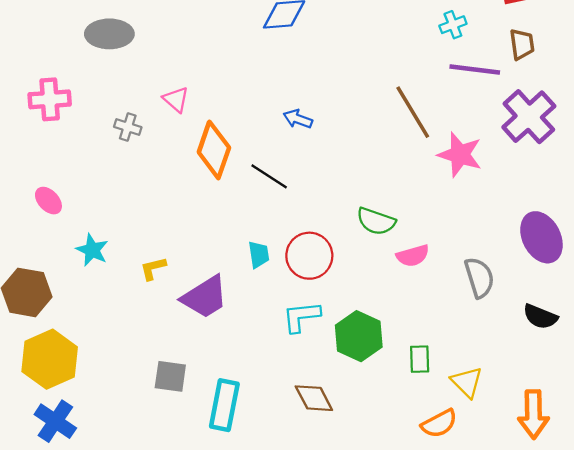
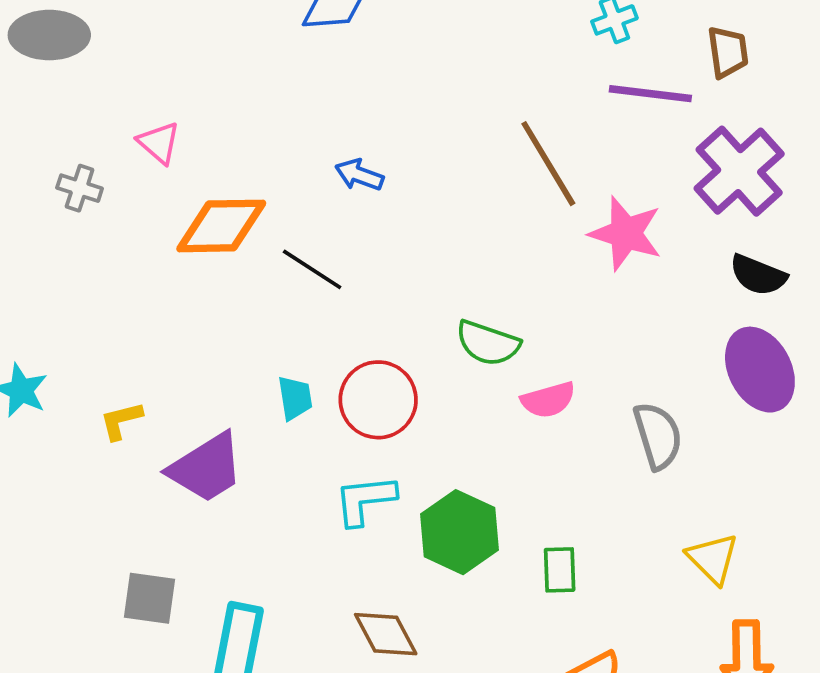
orange diamond: (214, 150) -> (221, 226), turned 70
black semicircle: (540, 317) -> (758, 275), moved
yellow triangle: (467, 382) -> (713, 559), moved

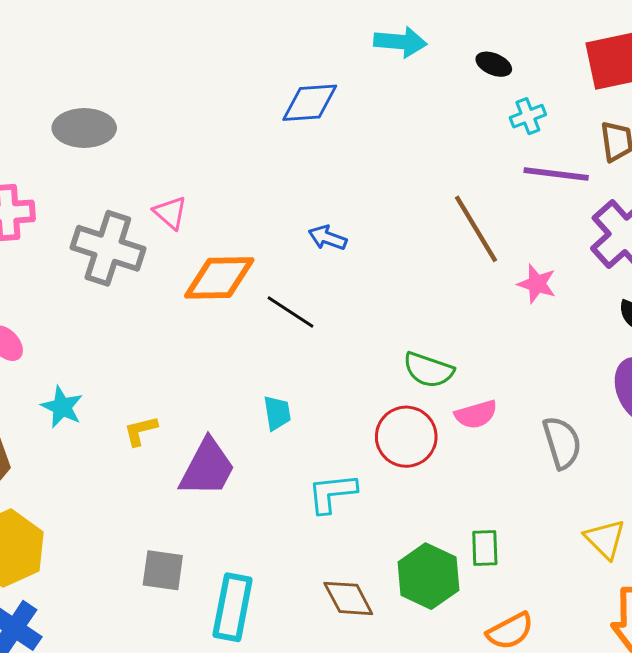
gray cross: (80, 188) -> (108, 248), size x2.0
pink star: (626, 233) -> (537, 284), size x0.7
red circle: (378, 400) -> (406, 437), moved
purple trapezoid: (206, 468) -> (207, 468), turned -30
green hexagon: (459, 532) -> (428, 576), moved

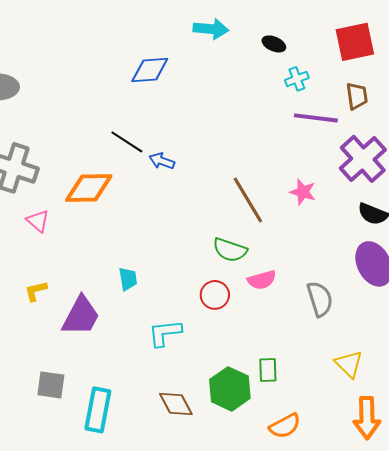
pink triangle: (170, 213) -> (38, 221), moved
brown line: (476, 229) -> (248, 200), moved
black line: (290, 312) -> (127, 142), moved
red circle: (406, 437) -> (215, 295), size x0.7

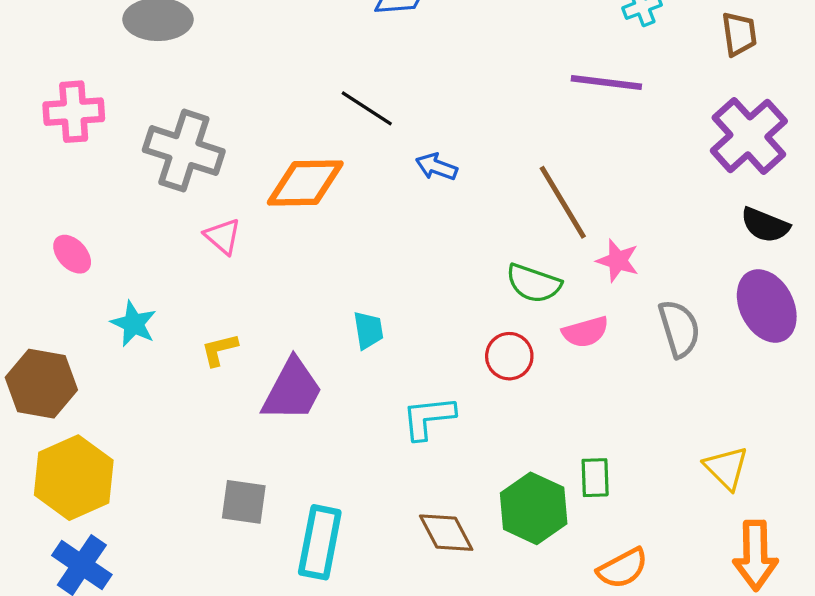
purple line: (316, 118) -> (606, 83), moved
blue arrow: (162, 161) -> (436, 167), moved
pink star: (303, 192) -> (618, 261), moved
gray semicircle: (320, 299) -> (679, 329), moved

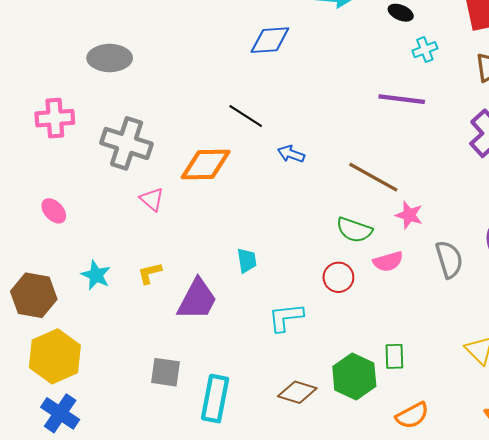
brown line: (563, 202) -> (373, 177), turned -30
cyan star: (134, 324) -> (96, 275), moved
brown diamond: (446, 533) -> (297, 392), turned -45

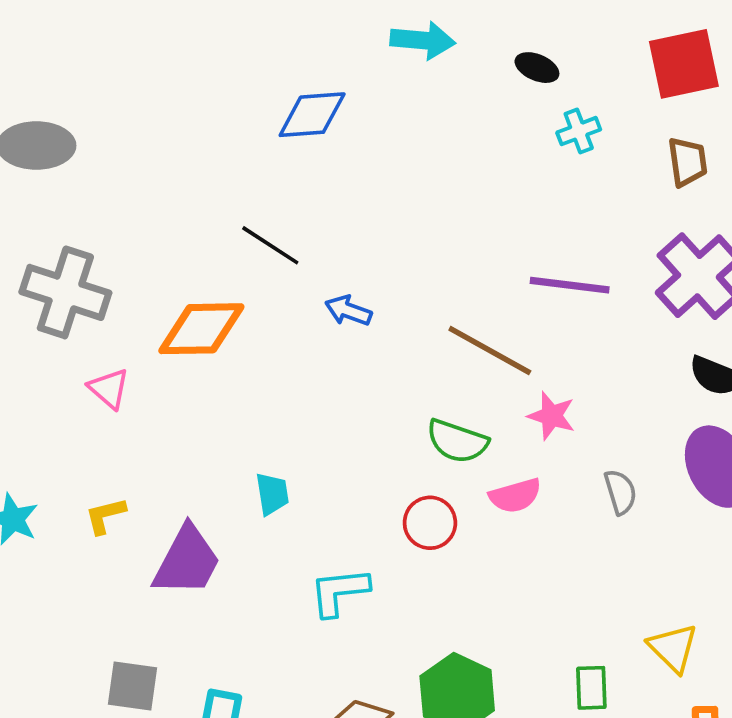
purple line: (402, 99) -> (570, 285), moved
gray semicircle: (449, 259) -> (620, 492), size x0.7
green rectangle: (394, 356) -> (591, 688), moved

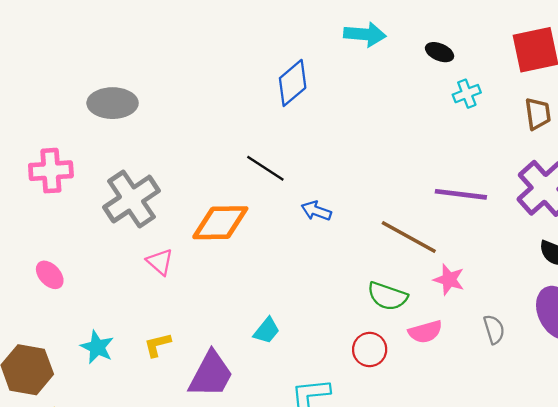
blue diamond: (312, 115) -> (293, 83), turned -36
gray cross: (65, 292) -> (131, 199), turned 38
cyan trapezoid: (272, 494) -> (267, 331), turned 48

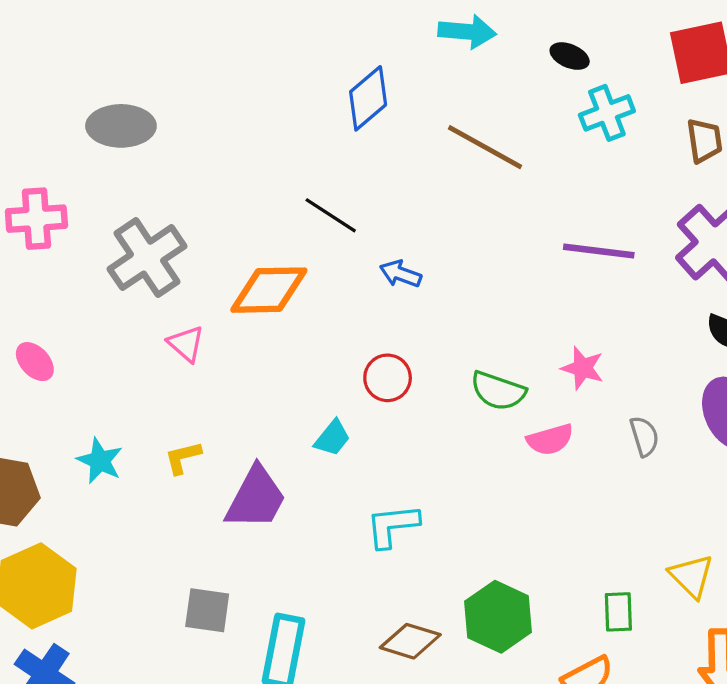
cyan cross: (467, 94) -> (607, 113), size x1.4
brown line: (409, 237) -> (485, 147), moved
red circle: (370, 350) -> (388, 378), moved

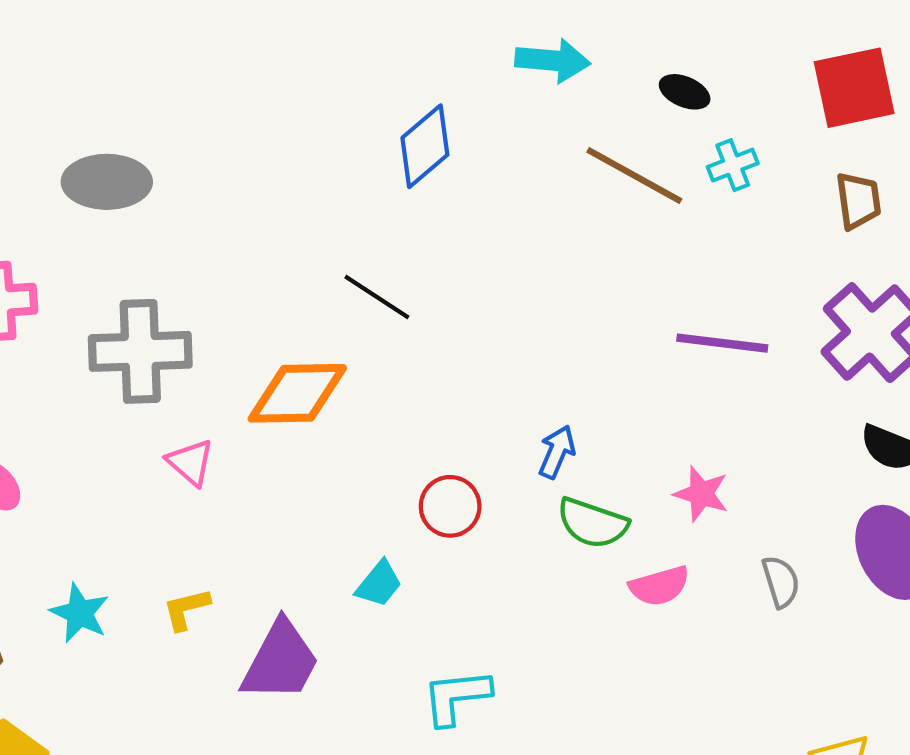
cyan cross: (607, 113) -> (733, 165), size x0.7
brown line: (485, 147) -> (634, 176), moved
gray cross: (147, 258) -> (140, 351), turned 32
blue arrow: (401, 274) -> (557, 452), moved, turned 93

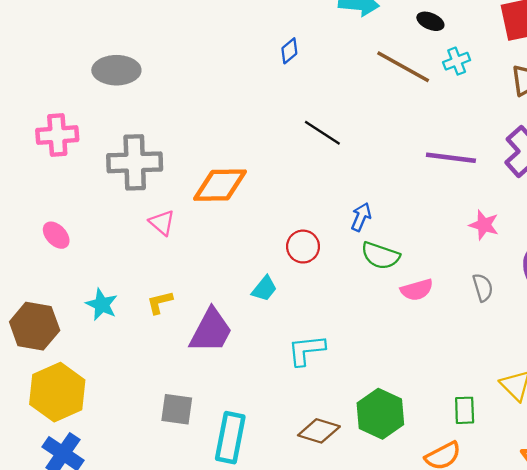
blue diamond: (425, 146) -> (289, 51), size x0.6
black line: (377, 297) -> (322, 133), moved
pink star: (701, 494) -> (484, 225), moved

